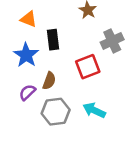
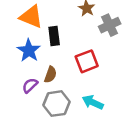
orange triangle: (29, 19) -> (31, 17), size x1.5
gray cross: (112, 41) -> (110, 25), moved

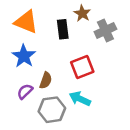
black rectangle: (54, 36) -> (63, 29), moved
cyan arrow: (93, 102) -> (80, 99), moved

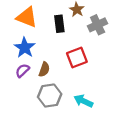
purple semicircle: (25, 91) -> (22, 71), moved
cyan arrow: (80, 99) -> (83, 101), moved

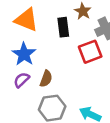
red square: (77, 57) -> (90, 52), moved

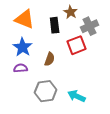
brown semicircle: (46, 79) -> (50, 59), moved
purple semicircle: (22, 80) -> (21, 68), turned 40

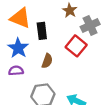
black rectangle: (55, 25) -> (42, 31), moved
red square: (77, 45) -> (76, 46), turned -30

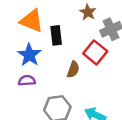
brown semicircle: (47, 61) -> (73, 70), moved

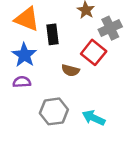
brown semicircle: (73, 70) -> (70, 70), turned 84

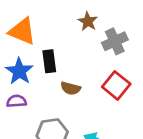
black rectangle: (53, 34) -> (49, 61), moved
red square: (94, 52) -> (116, 85), moved

